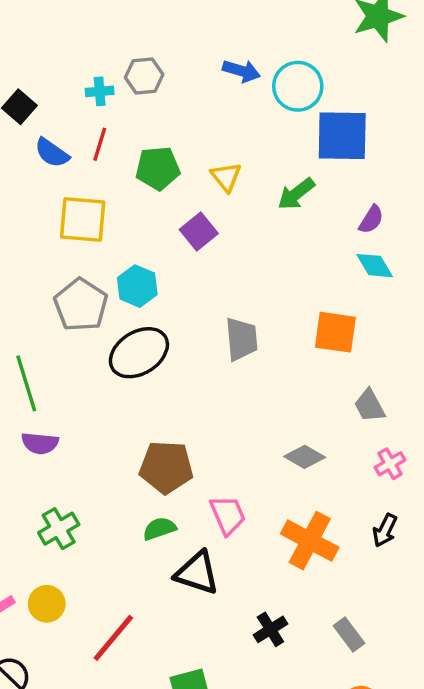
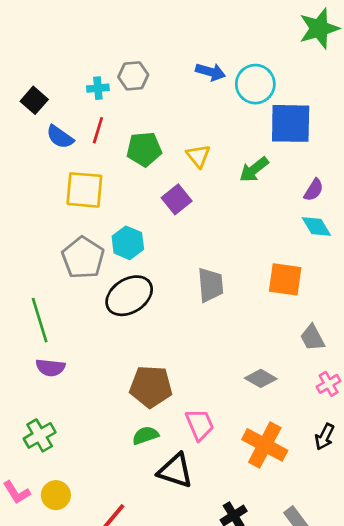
green cross: (59, 529) -> (40, 435), moved

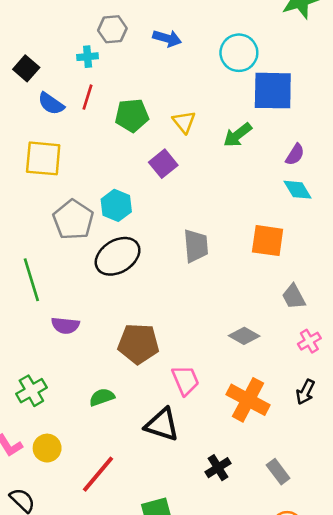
blue arrow: (211, 72) -> (167, 38), moved
gray hexagon: (133, 76) -> (112, 29), moved
yellow square: (84, 190) -> (43, 158), moved
purple semicircle: (50, 368) -> (65, 325), moved
green semicircle: (145, 435) -> (102, 397), moved

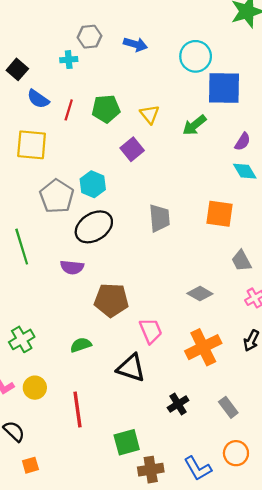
red line: (88, 97) -> (69, 110), moved
purple semicircle: (65, 325) -> (72, 267), moved
orange cross: (248, 400) -> (203, 347), turned 36
red line: (98, 474) -> (77, 409), turned -48

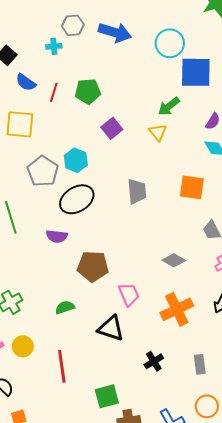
blue arrow: (135, 44) -> (115, 32), size x1.5
yellow triangle: (150, 114) -> (158, 132), moved
gray rectangle: (228, 407) -> (200, 364), turned 30

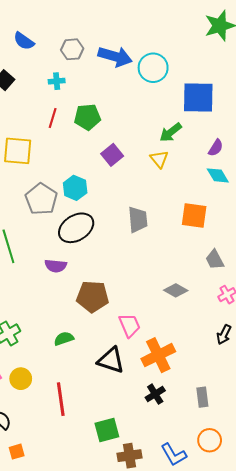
cyan circle: (170, 43) -> (153, 68), moved
cyan cross: (54, 46) -> (57, 81), moved
blue semicircle: (26, 82) -> (24, 41), moved
orange cross: (177, 309) -> (158, 355), moved

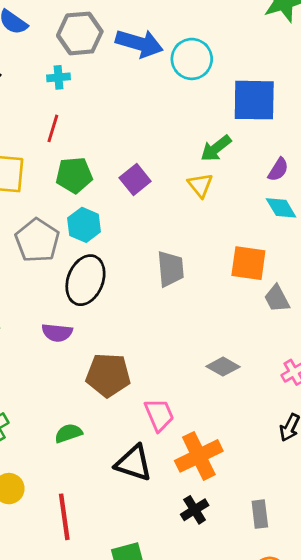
gray hexagon: (72, 49) -> (80, 33), size x1.4
green pentagon: (87, 117) -> (74, 175), moved
black ellipse: (76, 228) -> (85, 280), turned -36
gray trapezoid: (215, 260) -> (277, 299), moved

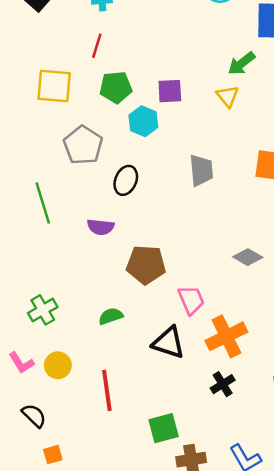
purple square: (135, 179) -> (170, 91), turned 36
cyan hexagon: (84, 225) -> (143, 121), moved
black ellipse: (85, 280) -> (126, 180), size x0.7

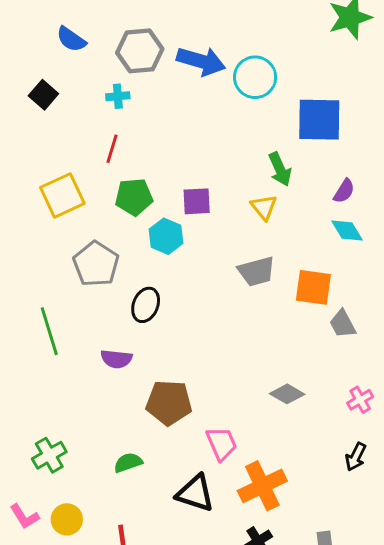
green arrow: (241, 63) -> (280, 169), turned -76
yellow square: (54, 86) -> (62, 195), turned -30
gray trapezoid: (201, 170) -> (257, 271), moved, turned 80

